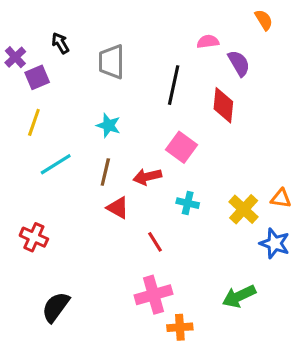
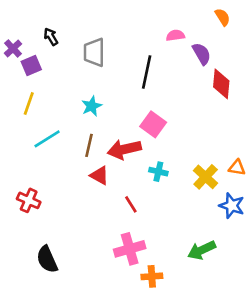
red diamond: (223, 105) -> (221, 84), moved
cyan star: (108, 125) -> (92, 106), turned 30
red arrow: (147, 177) -> (124, 149), size x1.4
black semicircle: (56, 307) -> (47, 259), turned -60

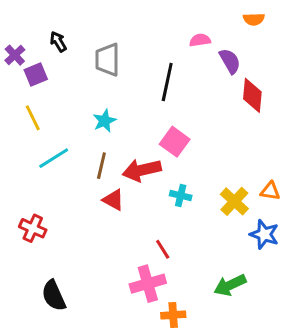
orange semicircle: (223, 17) -> (254, 19), turned 120
yellow line: (29, 103) -> (33, 118), turned -45
red line: (131, 204) -> (163, 249), moved

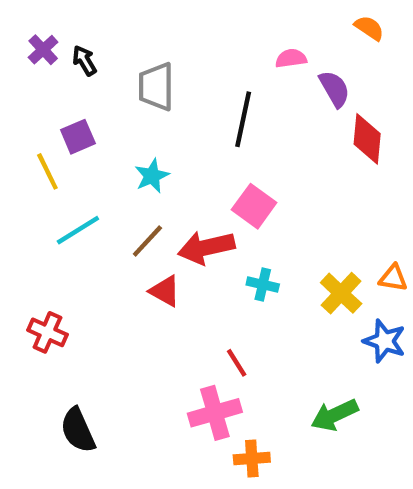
orange semicircle: (254, 19) -> (369, 28), turned -144
purple cross: (15, 55) -> (43, 50), moved
purple square: (36, 74) -> (78, 137), moved
brown line: (101, 166) -> (147, 241), turned 30

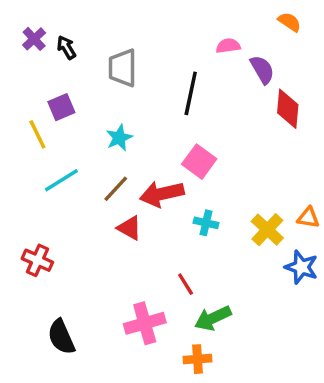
pink cross: (215, 413) -> (145, 323), moved
green arrow: (334, 415) -> (213, 318), moved

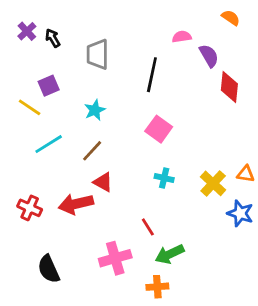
yellow line: (37, 134) -> (30, 107), turned -30
red arrow: (162, 194) -> (76, 204), moved

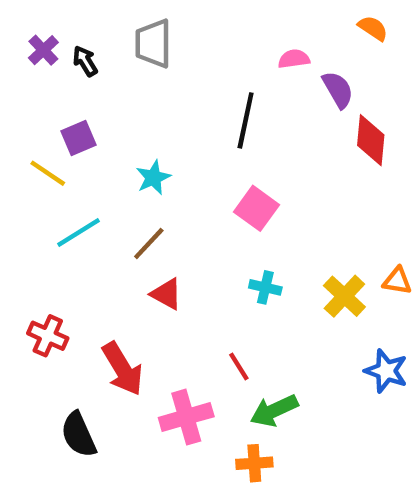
gray trapezoid: (98, 54) -> (153, 44), moved
red arrow: (76, 204) -> (123, 369), moved, turned -108
blue star: (240, 213) -> (386, 371), moved

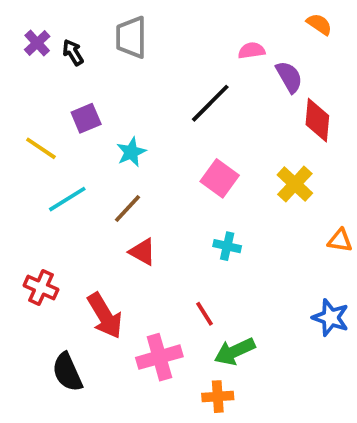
black line: (246, 120) -> (210, 103), turned 33
purple square: (79, 138) -> (86, 118), moved
yellow cross: (344, 296) -> (295, 184), moved

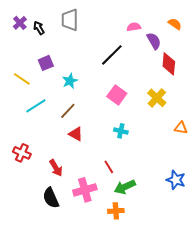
orange semicircle: (319, 24) -> (175, 24), moved
red arrow: (105, 316) -> (56, 168), size x0.7
blue star: (331, 318) -> (176, 180), moved
black semicircle: (67, 372) -> (51, 198), moved

